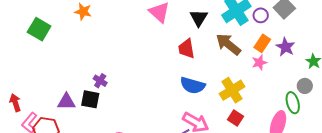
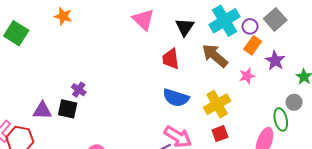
orange rectangle: (262, 43) -> (253, 45), moved
red square: (236, 118) -> (220, 134), turned 35

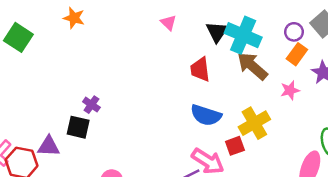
pink triangle: (143, 20) -> (168, 23), size x0.6
cyan cross: (225, 21) -> (243, 35), moved, turned -36
purple triangle: (42, 111) -> (49, 146), moved
red square: (220, 134) -> (235, 146), moved

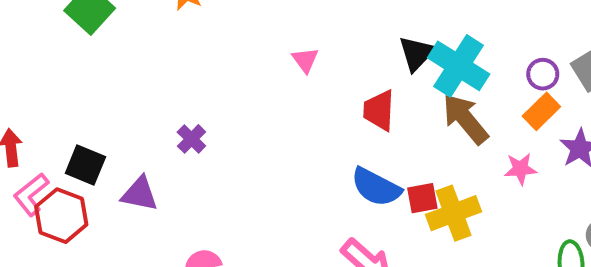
pink triangle: (168, 23) -> (305, 60), moved
black square: (78, 127) -> (85, 165), moved
purple triangle: (49, 146) -> (140, 194), moved
red square: (235, 146) -> (422, 198), moved

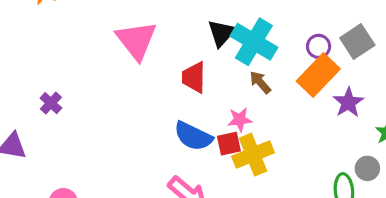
pink triangle: (305, 60) -> (136, 40), size x2.0
orange rectangle: (541, 111) -> (318, 75), size x1.5
brown arrow: (465, 119) -> (260, 82), size x0.6
pink star: (520, 169) -> (240, 120), moved

